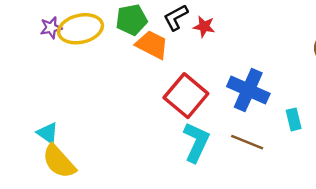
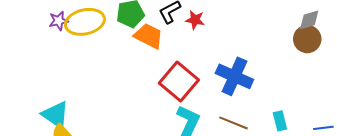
cyan rectangle: (294, 119) -> (280, 121), moved
cyan triangle: (48, 133) -> (56, 115), size x1.4

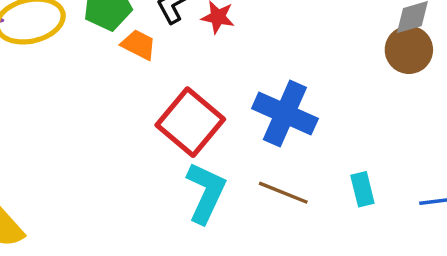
orange trapezoid: (149, 36) -> (139, 45), size x0.7

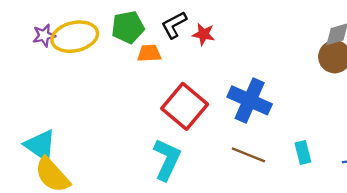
orange trapezoid: (139, 45) -> (149, 53), turned -30
cyan L-shape: (206, 193) -> (167, 160), moved

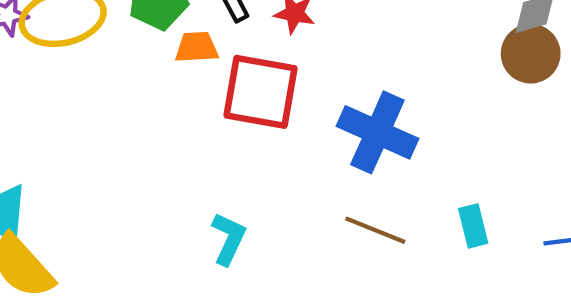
red square: (185, 106) -> (260, 92), moved, turned -30
cyan L-shape: (167, 160) -> (229, 239), size x0.7

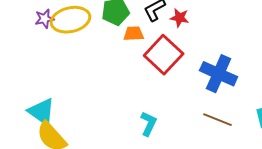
red square: (260, 92) -> (164, 55), turned 33

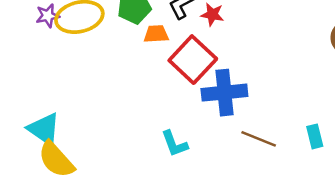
blue cross: (219, 74) -> (224, 93), moved, turned -30
cyan L-shape: (149, 124) -> (174, 144), turned 135

